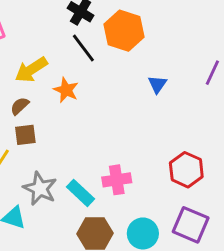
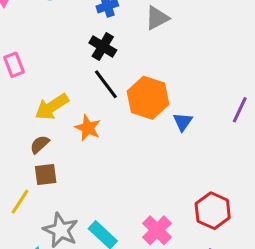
orange hexagon: (124, 31) -> (148, 98), moved
pink cross: (117, 180) -> (157, 230), moved, turned -36

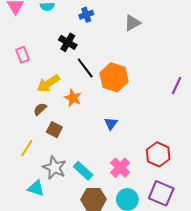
gray triangle: (157, 18) -> (132, 23), moved
black cross: (103, 47) -> (68, 42), moved
blue triangle: (183, 122) -> (111, 123), moved
brown square: (46, 175) -> (54, 130), moved, turned 35

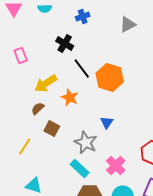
gray star: (54, 168) -> (86, 142), moved

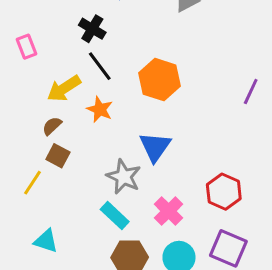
black line: (82, 68) -> (100, 66), moved
blue triangle: (107, 122) -> (155, 147), size x1.6
brown square: (52, 128) -> (58, 156), moved

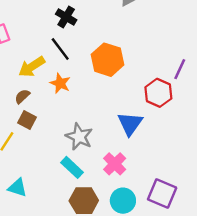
black cross: (92, 29) -> (66, 17), moved
blue triangle: (155, 147) -> (130, 124), moved
red hexagon: (224, 192) -> (158, 93), moved

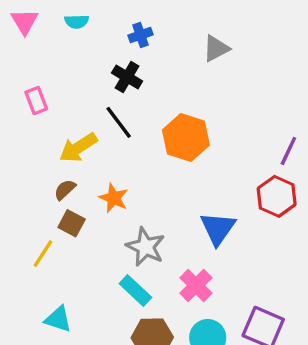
orange star: (60, 83) -> (114, 198), moved
red hexagon: (158, 93) -> (277, 196), moved

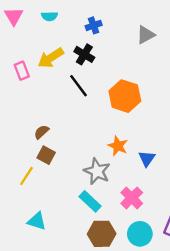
yellow arrow: (78, 148) -> (51, 58), moved
orange star: (114, 198) -> (118, 146), moved
blue triangle: (218, 228) -> (147, 159), size x0.7

